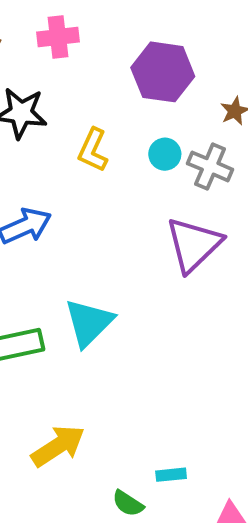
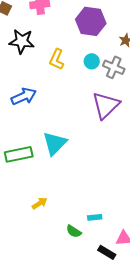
yellow arrow: (58, 446) -> (40, 203), size x0.6

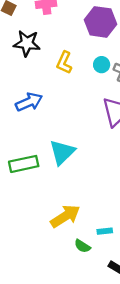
yellow arrow: (40, 203) -> (65, 216), moved, size x1.8

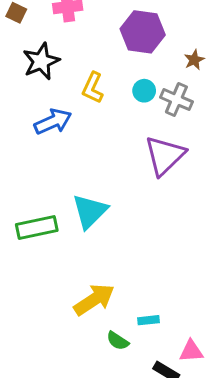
black star: (27, 43) -> (41, 61), turned -30
blue arrow: (29, 102) -> (53, 122), moved

